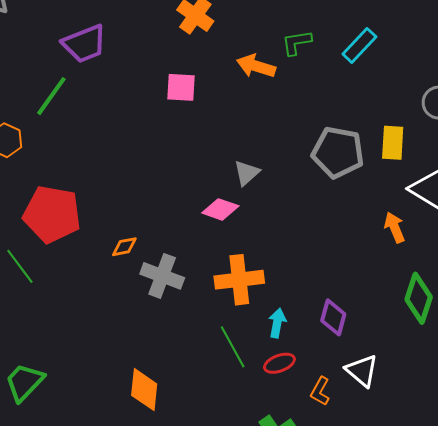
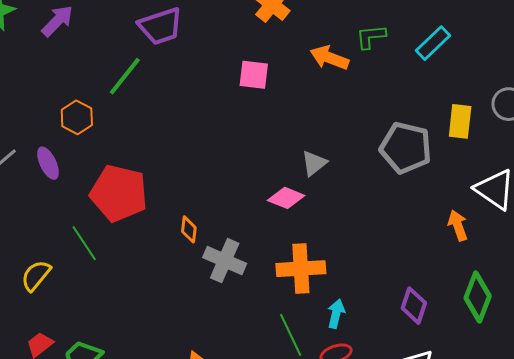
yellow rectangle: (393, 143) -> (460, 121), moved
orange diamond: (124, 247) -> (189, 229), turned -76
purple diamond: (333, 317) -> (414, 306), moved

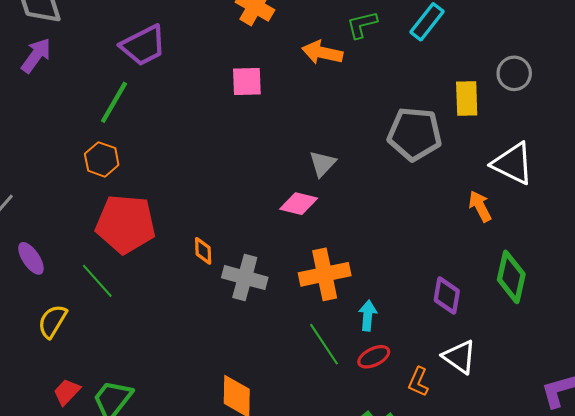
orange hexagon: (77, 117) -> (102, 159), moved
purple ellipse: (48, 163) -> (31, 258), moved

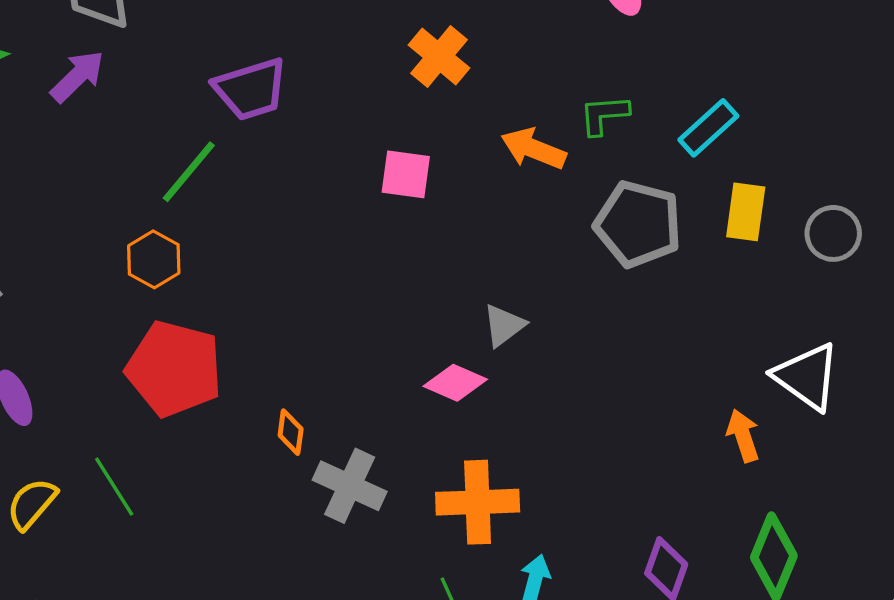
yellow rectangle: (467, 98) -> (746, 212), moved
gray pentagon: (415, 134) -> (638, 224), moved
green line: (97, 281) -> (114, 487), moved

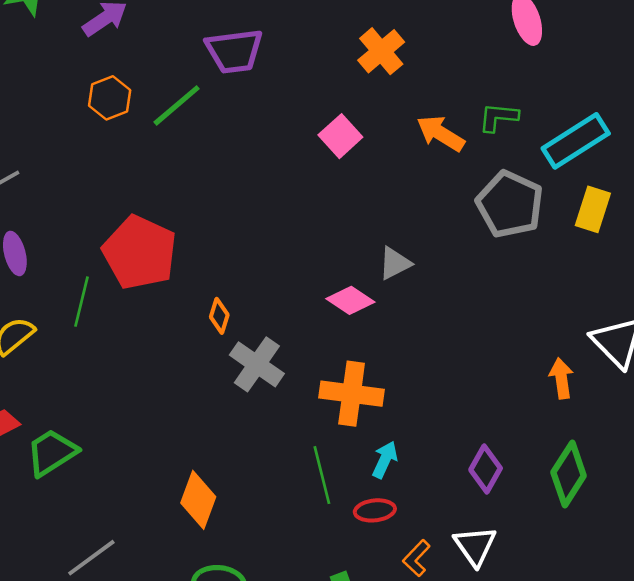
cyan rectangle: (708, 128) -> (576, 141), size x1.4
pink square: (406, 174) -> (340, 136), turned 30
orange hexagon: (154, 259) -> (110, 98), moved
green line: (114, 487) -> (81, 302), moved, turned 36

